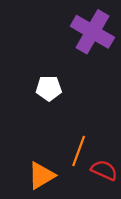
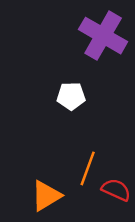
white pentagon: (49, 88) -> (71, 96), moved

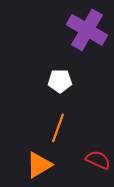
orange line: (88, 168) -> (58, 128), moved

